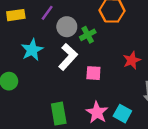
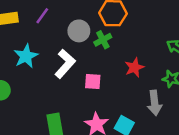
gray circle: (67, 27) -> (79, 31), moved
green cross: (88, 35) -> (103, 40), moved

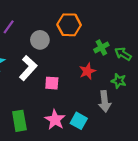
green cross: (103, 40) -> (101, 47), moved

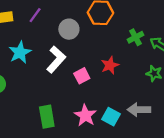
red star: (87, 71) -> (110, 65), moved
pink square: (52, 83) -> (82, 76), turned -32
gray arrow: (105, 101) -> (139, 110), moved, turned 96

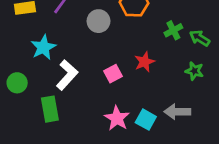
white L-shape: (56, 59) -> (67, 75), moved
green rectangle: (47, 117) -> (50, 109), moved

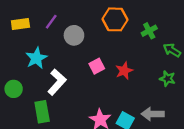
gray circle: (99, 21) -> (74, 35), moved
green cross: (173, 30) -> (149, 31), moved
pink square: (113, 74) -> (97, 66), moved

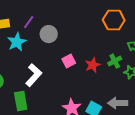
orange hexagon: (115, 19) -> (114, 20), moved
green cross: (149, 31) -> (115, 61), moved
cyan star: (36, 58) -> (17, 42), moved

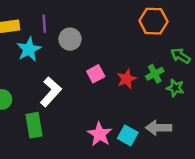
purple line: (29, 22) -> (44, 24), turned -40

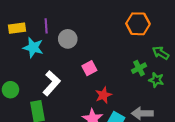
cyan star: (29, 49) -> (33, 48), turned -30
red star: (127, 79) -> (103, 95), moved

